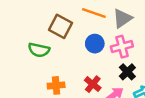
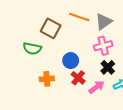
blue circle: (95, 44) -> (71, 61), moved

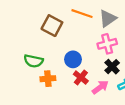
green semicircle: (32, 48) -> (33, 61), moved

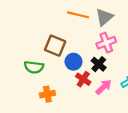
brown square: (52, 26) -> (55, 46), moved
black cross: (112, 67) -> (99, 64), moved
orange cross: (48, 79) -> (47, 94), moved

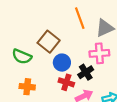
orange line: (78, 15) -> (80, 18), turned 40
red cross: (83, 79) -> (66, 82), turned -32

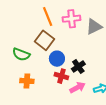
orange line: (80, 18) -> (48, 17), moved
pink cross: (99, 53) -> (72, 19), moved

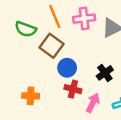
green semicircle: (21, 54) -> (26, 29), moved
black cross: (78, 66) -> (105, 73), moved
pink arrow: (77, 87) -> (93, 103), turned -35

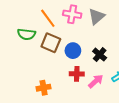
pink cross: (84, 19) -> (72, 14), turned 30
blue circle: (67, 68) -> (73, 51), moved
pink arrow: (93, 103) -> (96, 81), turned 35

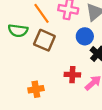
blue circle: (73, 51) -> (85, 36), moved

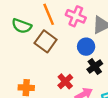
red cross: (72, 75) -> (65, 81), turned 32

